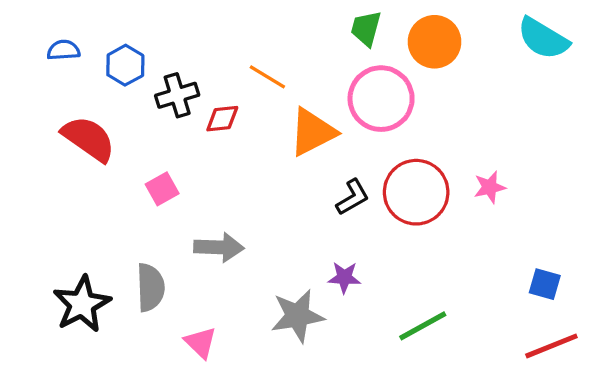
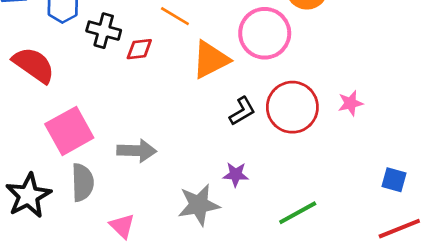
black cross: (177, 95) -> (104, 31), turned 32
pink square: (162, 189) -> (69, 131), moved, size x1.8

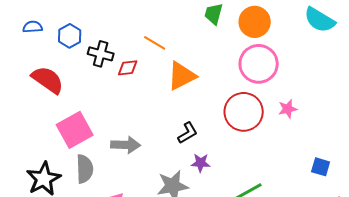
pink circle: (265, 33) -> (259, 64), moved
black L-shape: (242, 111) -> (188, 133), moved

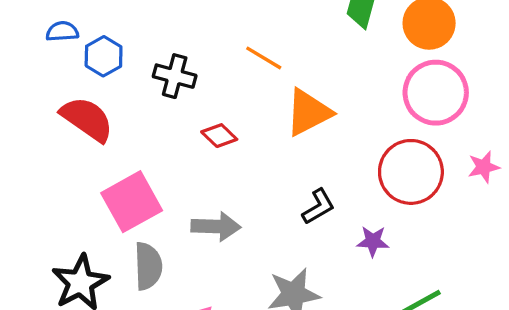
blue hexagon: (70, 36) -> (104, 56), moved
red diamond: (128, 68) -> (219, 136), moved, turned 50
purple star: (201, 163) -> (373, 241), moved

